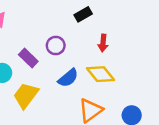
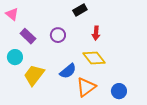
purple rectangle: (28, 58) -> (28, 36), moved
blue semicircle: (68, 78) -> (68, 71), moved

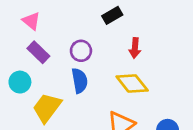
pink triangle: (12, 14) -> (31, 21), moved
blue semicircle: (68, 71) -> (80, 81), moved, turned -60

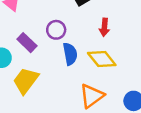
purple rectangle: (38, 52) -> (27, 43), moved
blue semicircle: (80, 81) -> (70, 54), moved

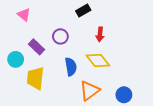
blue semicircle: (70, 54) -> (71, 67), moved
yellow trapezoid: (26, 81) -> (35, 78), turned -30

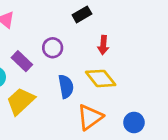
yellow trapezoid: (35, 78) -> (21, 101), turned 40

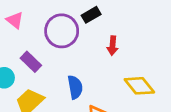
purple circle: (53, 48) -> (62, 31), moved, size x1.6
yellow diamond: (101, 78) -> (139, 86), moved

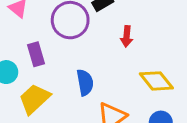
purple rectangle: (31, 62) -> (36, 54), turned 30

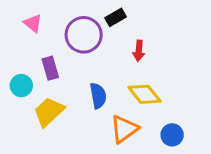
yellow diamond: (156, 81) -> (145, 94), moved

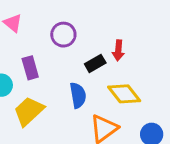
black rectangle: (116, 17) -> (95, 63), moved
purple circle: (84, 35) -> (63, 35), size x0.7

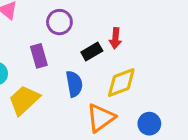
purple rectangle: (30, 68) -> (39, 56), moved
yellow diamond: (124, 94) -> (121, 82), turned -72

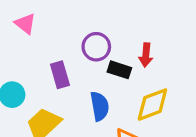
purple circle: (59, 22) -> (96, 47), moved
black rectangle: (92, 51) -> (119, 70), turned 48

